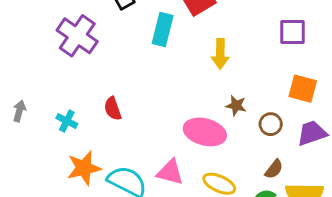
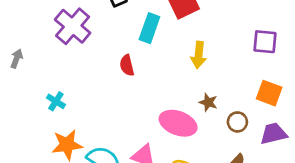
red semicircle: (113, 109) -> (127, 65), moved
gray arrow: (19, 111) -> (17, 59), moved

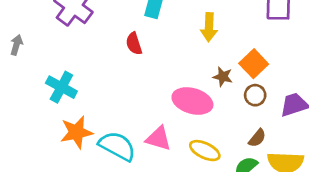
orange square: (269, 93) -> (254, 64), moved, turned 30
cyan cross: (56, 101) -> (61, 87), size x1.5

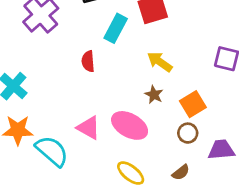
yellow arrow: (209, 27) -> (160, 62), turned 110
brown star: (223, 77) -> (154, 95), moved
pink triangle: (158, 138) -> (89, 128), moved

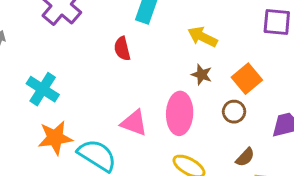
pink ellipse: (130, 125) -> (180, 113), turned 72
brown circle: (188, 133) -> (234, 112), moved

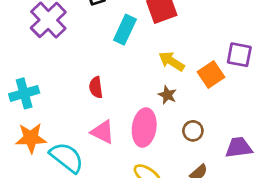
red semicircle: (122, 49) -> (96, 87), moved
orange square: (247, 79) -> (211, 74), moved
cyan cross: (43, 89) -> (24, 93), turned 36

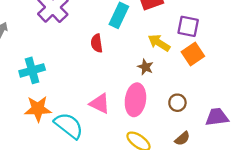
purple square: (239, 55) -> (188, 26), moved
red semicircle: (96, 87) -> (97, 43), moved
brown star: (167, 95) -> (145, 67), moved

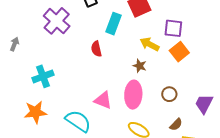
orange star: (38, 109) -> (35, 112), moved
purple trapezoid: (217, 117) -> (204, 104), turned -50

